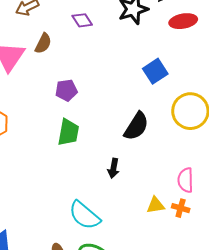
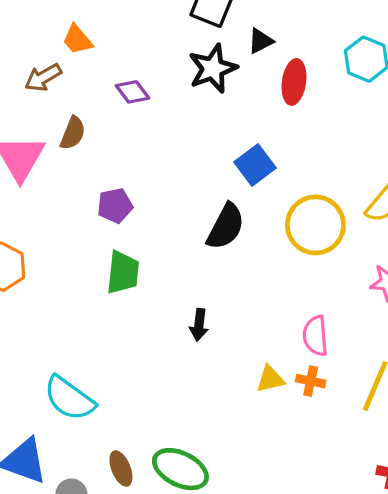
red ellipse: (183, 21) -> (294, 82), turned -68
black semicircle: (136, 126) -> (226, 227), moved
cyan semicircle: (85, 215) -> (69, 398), moved

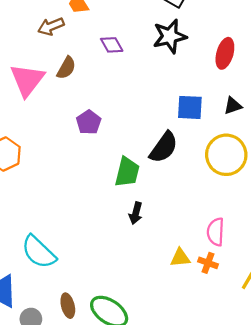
black triangle: (261, 41) -> (233, 106), moved
blue square: (255, 165) -> (190, 107), turned 32
purple pentagon: (115, 206) -> (89, 122), turned -30
green trapezoid: (123, 272) -> (127, 172), moved

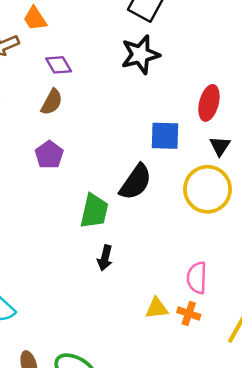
purple diamond: (112, 45) -> (59, 65), moved
red ellipse: (225, 53) -> (209, 103), moved
brown semicircle: (66, 68) -> (52, 102), moved
black triangle: (233, 106) -> (220, 146), moved, turned -36

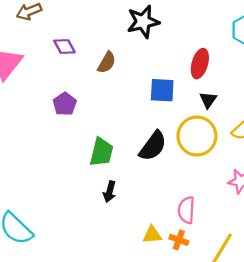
purple diamond: (59, 65) -> (64, 47), moved
brown semicircle: (52, 102) -> (107, 62), moved
black semicircle: (136, 182) -> (153, 146), moved

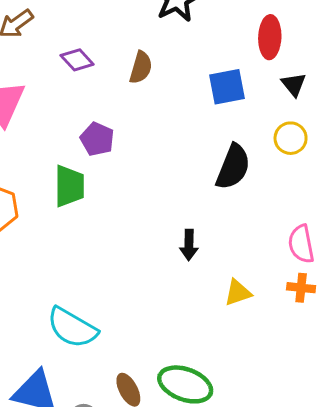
yellow circle: (197, 136) -> (291, 138), size x0.6
green trapezoid: (101, 152) -> (69, 186), moved
yellow triangle: (152, 235) -> (238, 293), moved

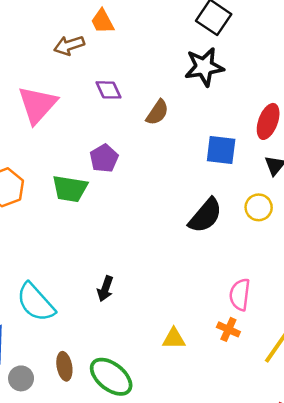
green trapezoid: (69, 186) -> (70, 189), turned 81
black arrow: (189, 245) -> (105, 289), moved
yellow triangle: (238, 293) -> (174, 339), moved

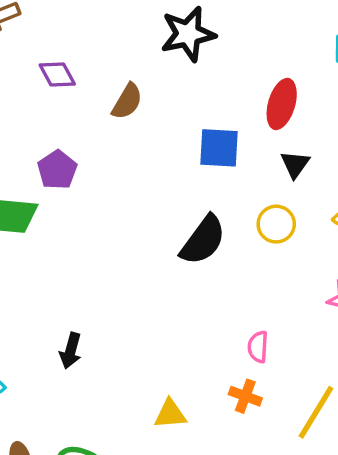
pink semicircle: (240, 295) -> (258, 347), size x0.7

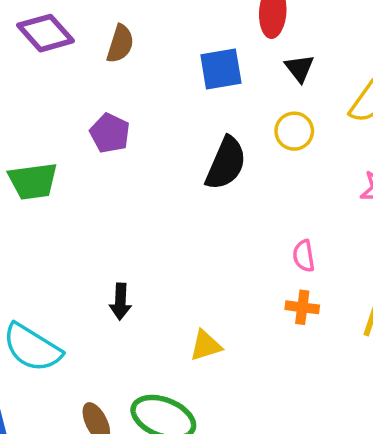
purple diamond: (57, 75) -> (46, 33), size x1.4
purple pentagon: (57, 170) -> (110, 133), moved
yellow triangle: (170, 414) -> (206, 346), moved

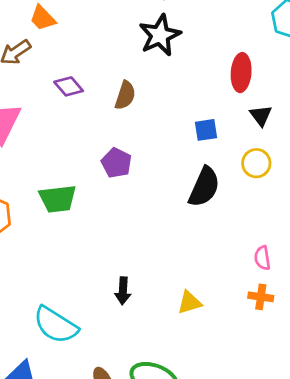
purple diamond: (46, 33) -> (69, 86), size x0.7
blue square: (221, 69) -> (206, 130), moved, size x0.7
yellow triangle: (206, 346) -> (190, 302), moved

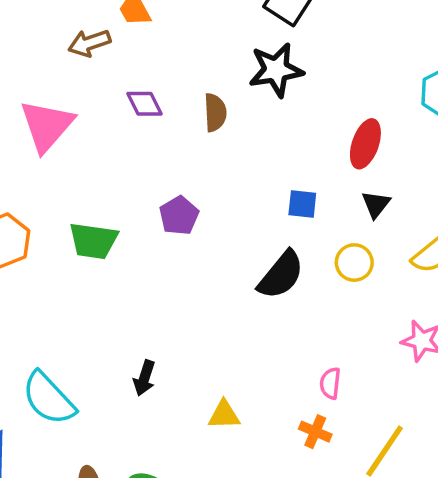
brown semicircle: (125, 95) -> (215, 113), moved, turned -36

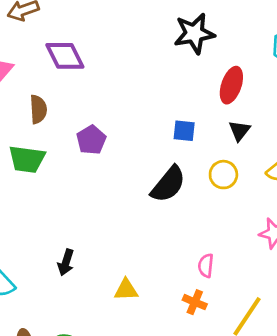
black star: (276, 70) -> (194, 33), moved
purple diamond: (144, 104) -> (65, 56), size x1.4
brown semicircle: (215, 113) -> (38, 109), moved

